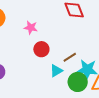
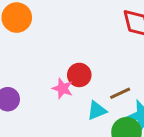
pink star: (31, 28) -> (62, 88), moved

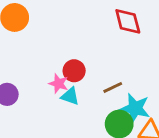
cyan triangle: (97, 111) -> (70, 96), moved, turned 42

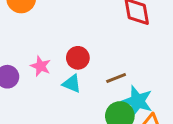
pink star: (58, 84) -> (41, 66), moved

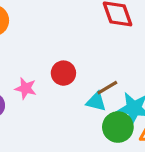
cyan triangle: (72, 84) -> (96, 102), moved

